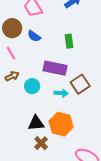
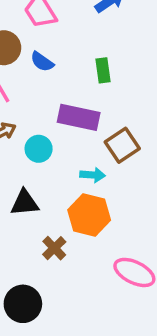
cyan arrow: (61, 93) -> (93, 175), moved
black triangle: (36, 123) -> (25, 203), moved

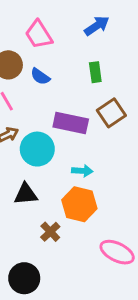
green rectangle: (103, 70) -> (95, 72), moved
brown square: (122, 145) -> (111, 113), moved
cyan circle: (39, 149) -> (37, 149), size x1.5

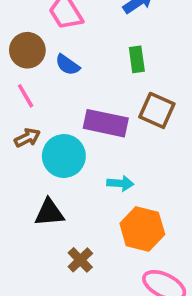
brown square: (111, 113) -> (157, 110), turned -32
orange hexagon: (79, 204) -> (142, 229), moved

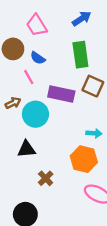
green rectangle: (137, 59) -> (80, 55), size x1.6
pink line: (26, 96) -> (29, 77), moved
cyan arrow: (120, 183) -> (94, 133), moved

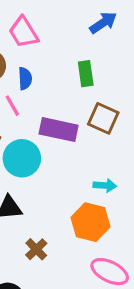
blue arrow: (82, 19) -> (103, 23), moved
green rectangle: (80, 55) -> (86, 74), size x0.7
blue semicircle: (38, 58) -> (25, 78), turned -128

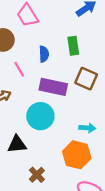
blue semicircle: (25, 78) -> (44, 54), moved
cyan circle: (22, 158) -> (40, 116), moved

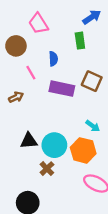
green rectangle: (73, 46) -> (80, 41), moved
cyan circle: (40, 116) -> (54, 145), moved
cyan arrow: (87, 128) -> (93, 126), turned 32

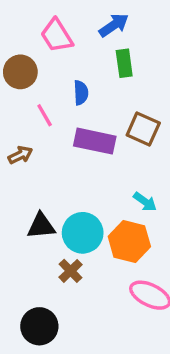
blue arrow: (92, 17) -> (114, 25), moved

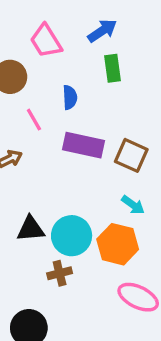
brown square: (143, 129) -> (131, 155), moved
brown cross: (71, 271) -> (60, 273), turned 30

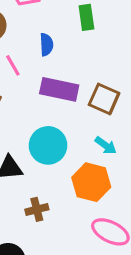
cyan circle: (72, 236) -> (48, 145), moved

